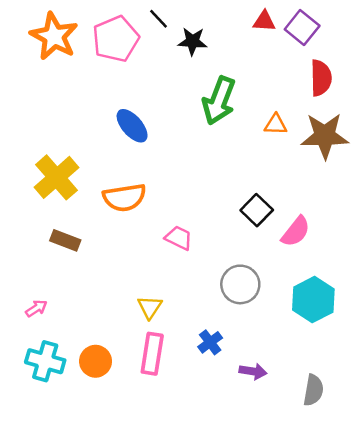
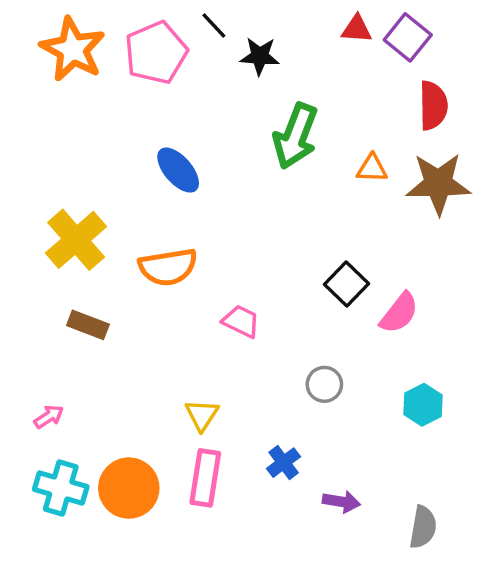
gray circle: (240, 284) -> (324, 384), size x0.7
cyan hexagon: (313, 300) -> (423, 405), size x0.7
orange circle: (96, 361) -> (129, 488), size x1.4

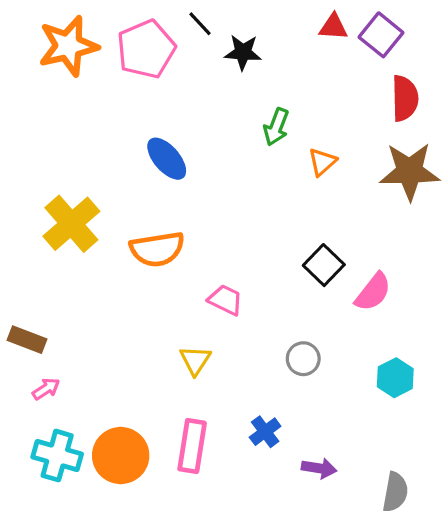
orange star: (73, 49) -> (68, 46), turned 30
green arrow: (295, 136) -> (276, 127), size x0.6
orange triangle: (372, 168) -> (322, 162), moved, turned -44
brown rectangle: (88, 325) -> (27, 340), moved
yellow triangle: (202, 415) -> (195, 360), moved

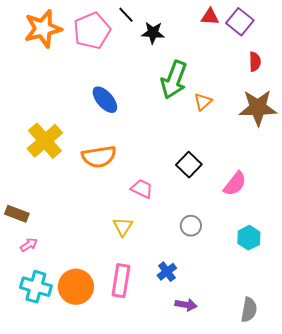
red semicircle: (405, 98) -> (255, 62), size x0.7
green arrow: (276, 127) -> (174, 80), size x1.6
black square: (324, 265) -> (189, 165), moved
purple arrow: (319, 468) -> (186, 305), moved

